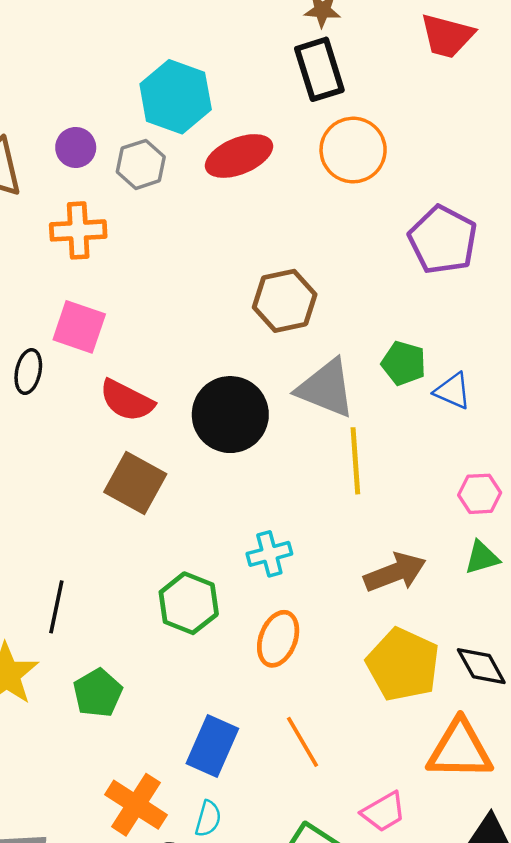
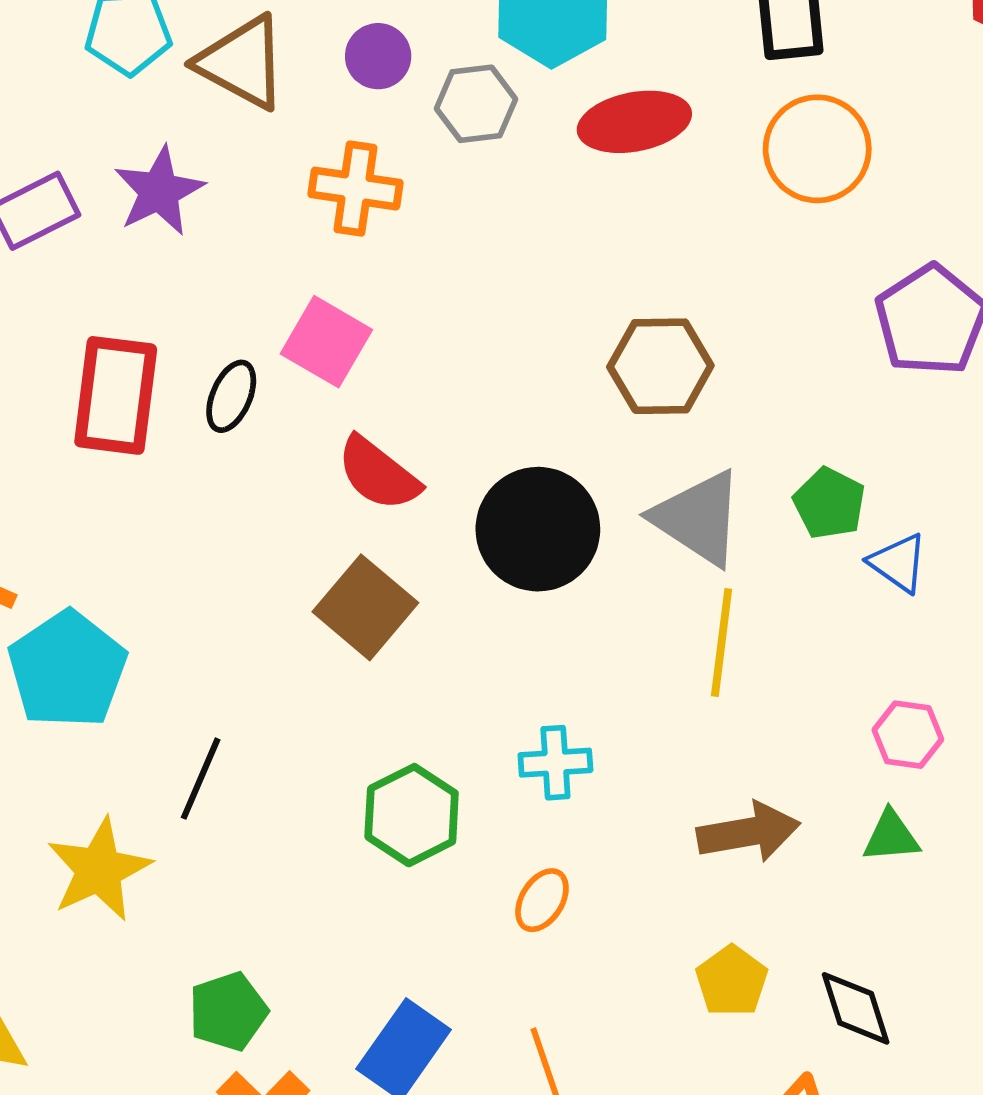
orange ellipse: (278, 639) -> (542, 900), size x0.7
yellow pentagon: (403, 665) -> (732, 981), size x0.6
green pentagon: (98, 693) -> (228, 1011), moved

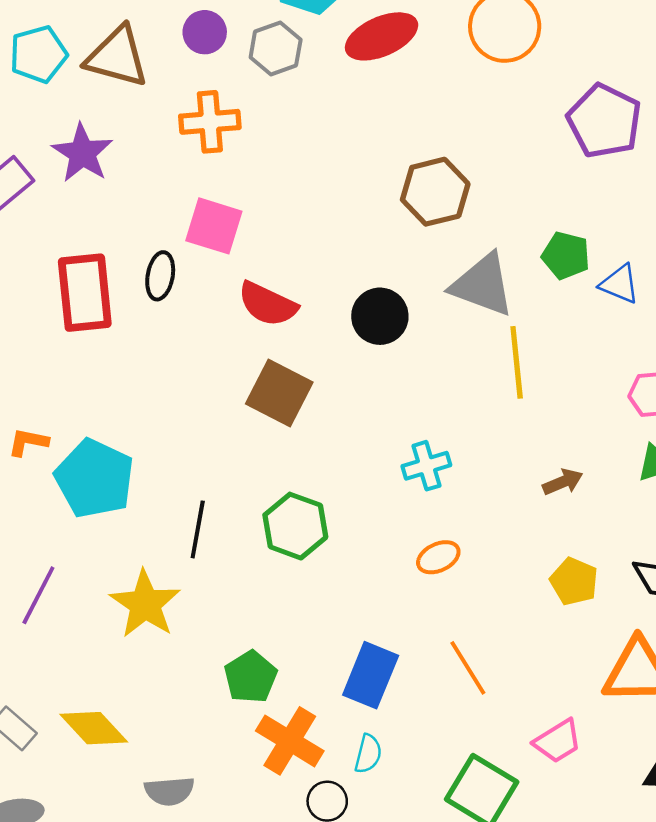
black circle: (538, 529) -> (380, 316), size x0.7
green hexagon: (412, 815) -> (295, 526), moved
brown arrow: (749, 832) -> (563, 482), size x0.6
orange ellipse: (542, 900) -> (438, 557), turned 45

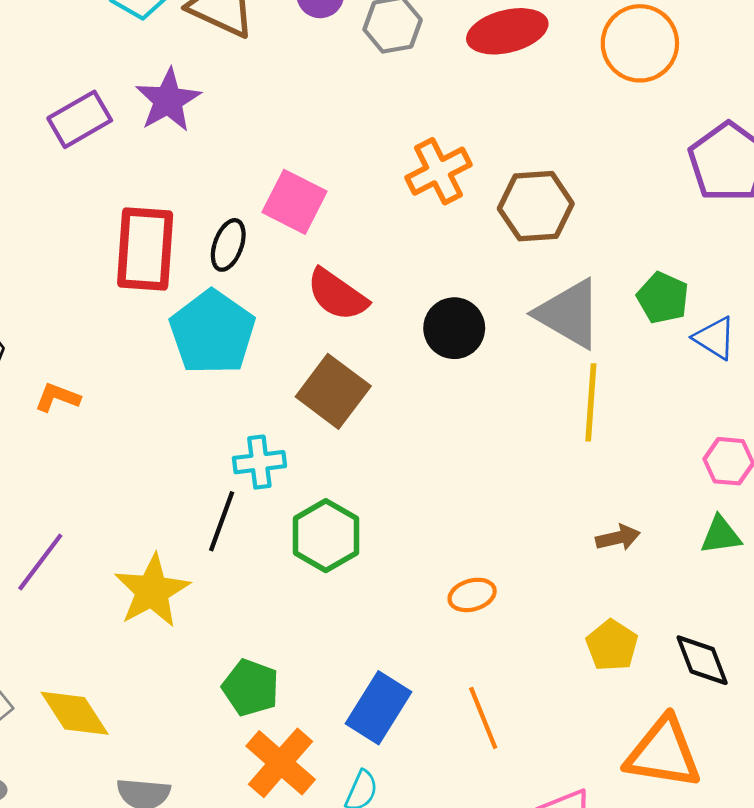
orange cross: (210, 122) -> (439, 171), moved, turned -32
cyan cross: (426, 466) -> (259, 462), moved
cyan pentagon: (95, 478) -> (212, 332), moved
green pentagon: (251, 677) -> (251, 688), turned -30

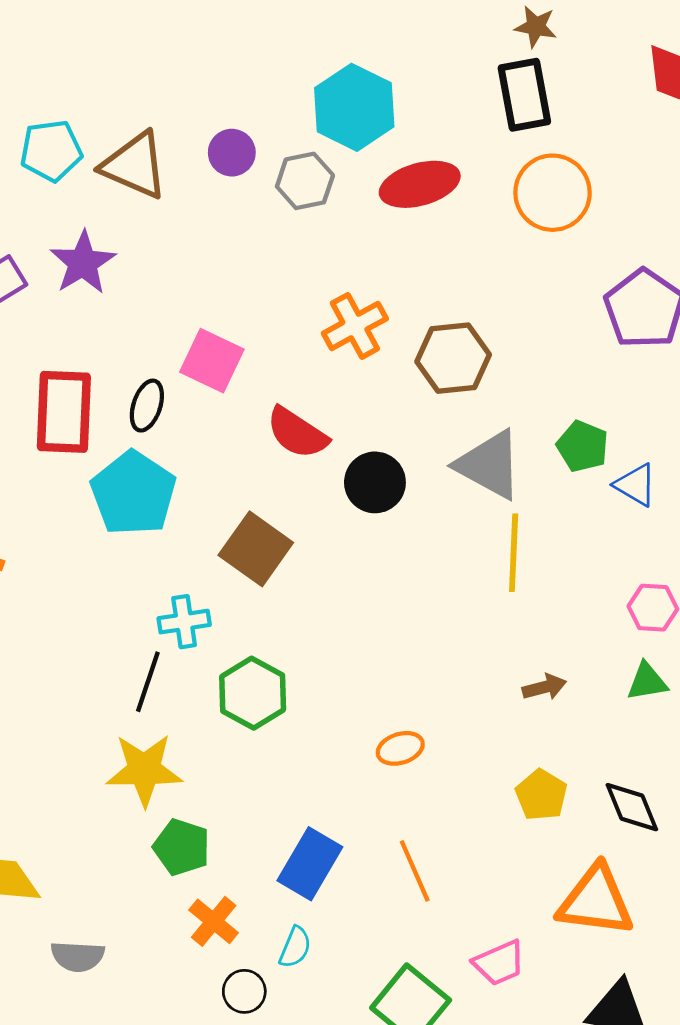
red semicircle: (337, 295) -> (297, 433), moved
yellow star: (152, 591) -> (144, 770), moved, turned 30
orange cross: (281, 763) -> (214, 921), size x0.7

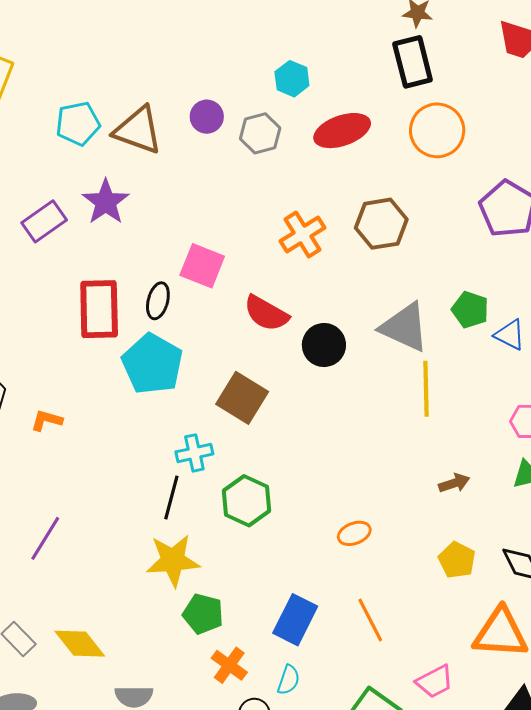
cyan hexagon: (354, 107) -> (292, 79), size x0.6
brown hexagon: (453, 358) -> (381, 224), moved

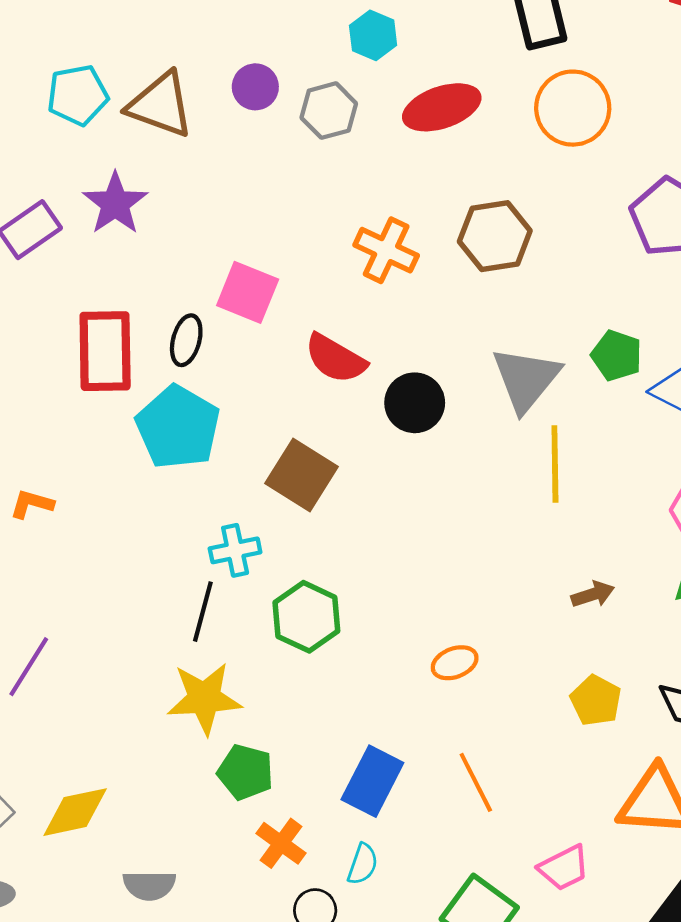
orange cross: (302, 234) -> (386, 250), turned -33
gray triangle: (405, 327) -> (526, 379), turned 44
yellow diamond: (80, 644) -> (75, 812), turned -64

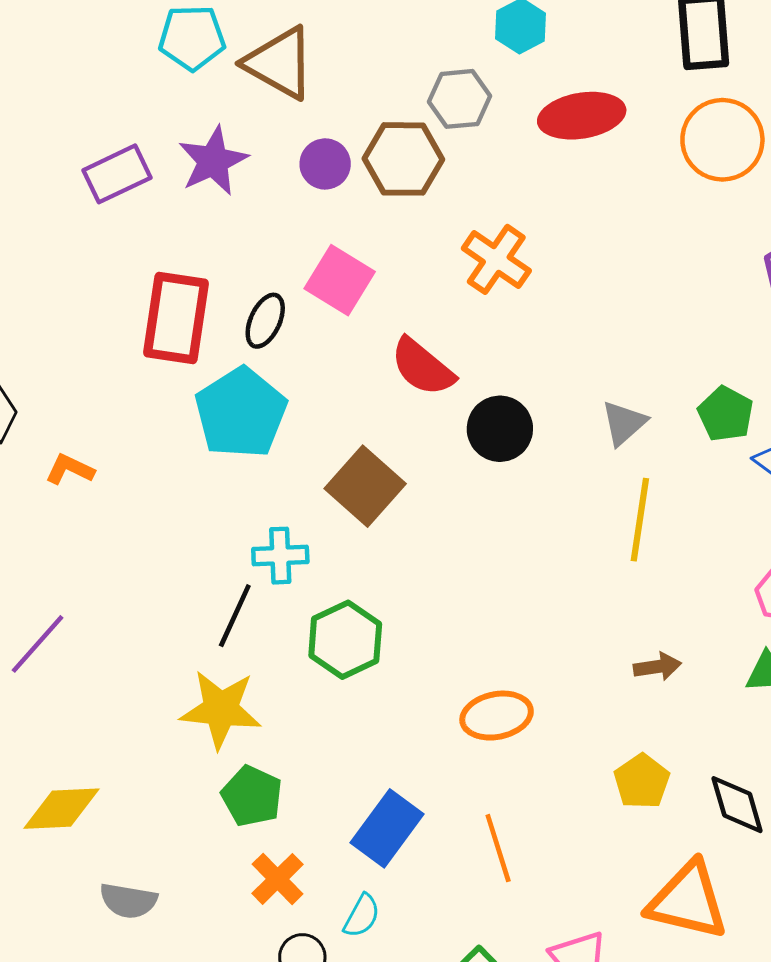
purple circle: (255, 87) -> (325, 164), moved
brown hexagon: (495, 236) -> (403, 159), moved
gray triangle: (526, 379) -> (624, 423), size x0.6
orange ellipse: (455, 663) -> (497, 716), size x1.4

